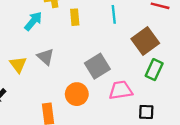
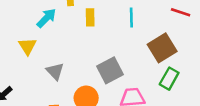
gray triangle: (46, 57) -> (55, 71), moved
yellow triangle: (18, 65) -> (27, 46), moved

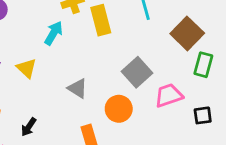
yellow rectangle: (90, 17) -> (101, 20), size x1.5
yellow triangle: (27, 46) -> (27, 68), moved

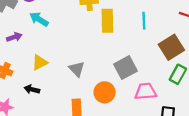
cyan arrow: (54, 33) -> (39, 19), moved, turned -102
yellow triangle: (27, 68) -> (40, 62), moved, turned 35
black arrow: (29, 127) -> (32, 89), turned 56

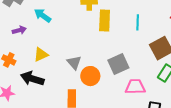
black arrow: (32, 89) -> (32, 79), size x1.6
orange circle: (105, 92) -> (90, 76), moved

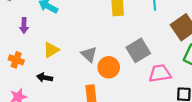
purple arrow: (19, 30) -> (24, 26), turned 112
black arrow: (32, 79) -> (45, 78), size x0.6

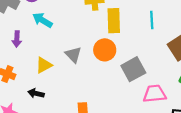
gray triangle: (89, 54) -> (73, 55), moved
orange circle: (109, 67) -> (105, 50), moved

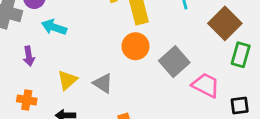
gray triangle: (73, 55) -> (103, 83), moved
pink trapezoid: (155, 94) -> (206, 85), turned 45

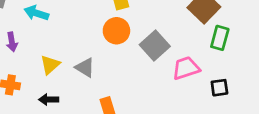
pink trapezoid: (206, 85) -> (186, 68), turned -44

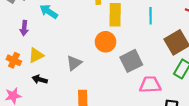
yellow triangle: (50, 65) -> (36, 55), moved
gray triangle: (85, 68) -> (74, 63), turned 35

